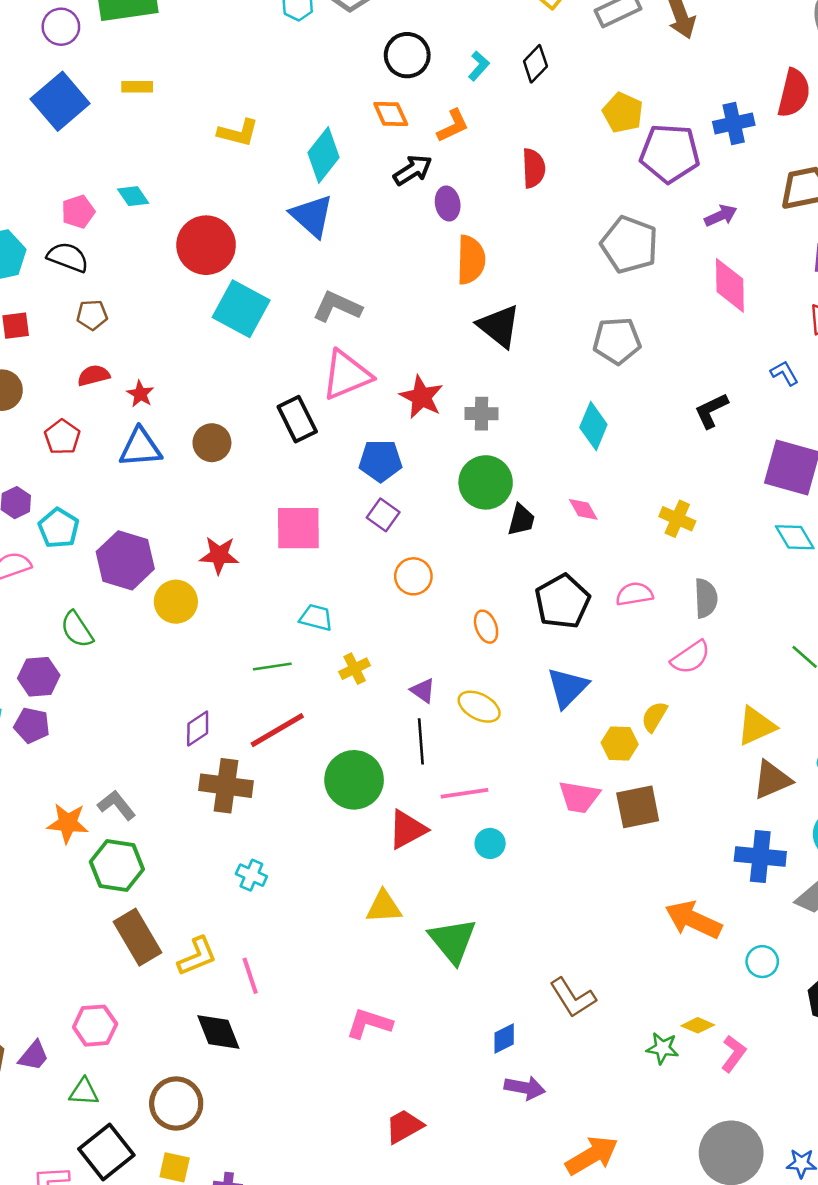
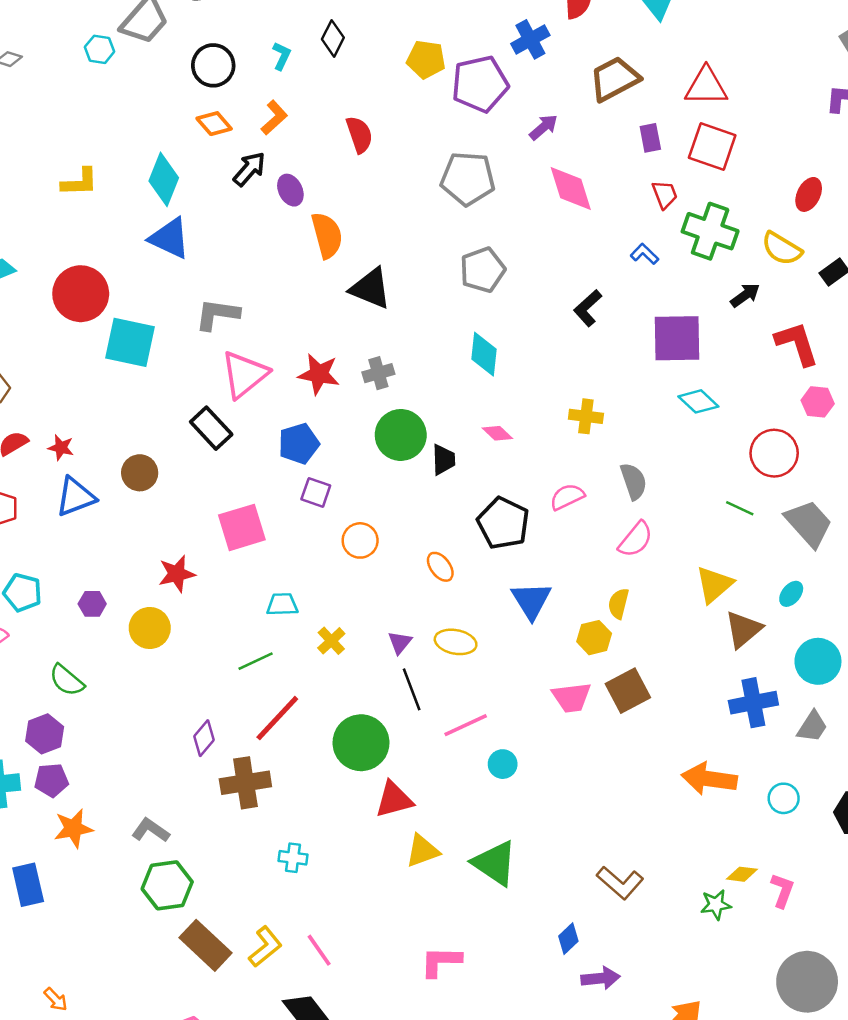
purple hexagon: (125, 560) -> (92, 604), size x0.5
purple triangle: (423, 691) -> (400, 642), turned 50
orange star: (68, 823) -> (73, 828), moved
red triangle: (407, 829) -> (394, 800), moved, turned 30

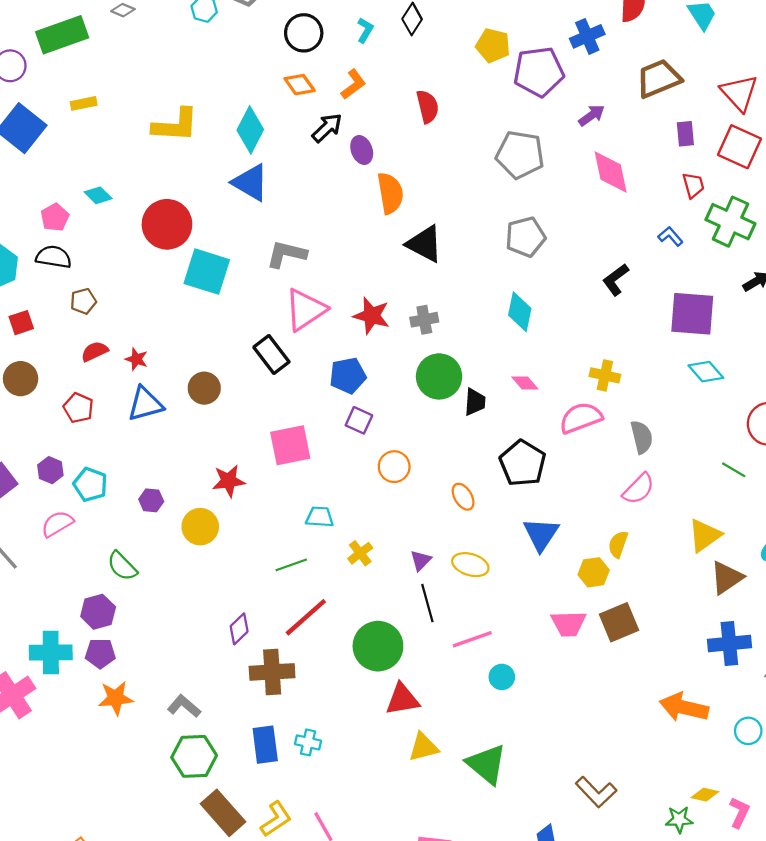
red triangle: (706, 86) -> (739, 93), turned 42
yellow L-shape: (80, 182) -> (175, 125), size x1.4
pink semicircle: (567, 497) -> (581, 418), moved, size x1.4
blue rectangle: (28, 885) -> (265, 745), moved

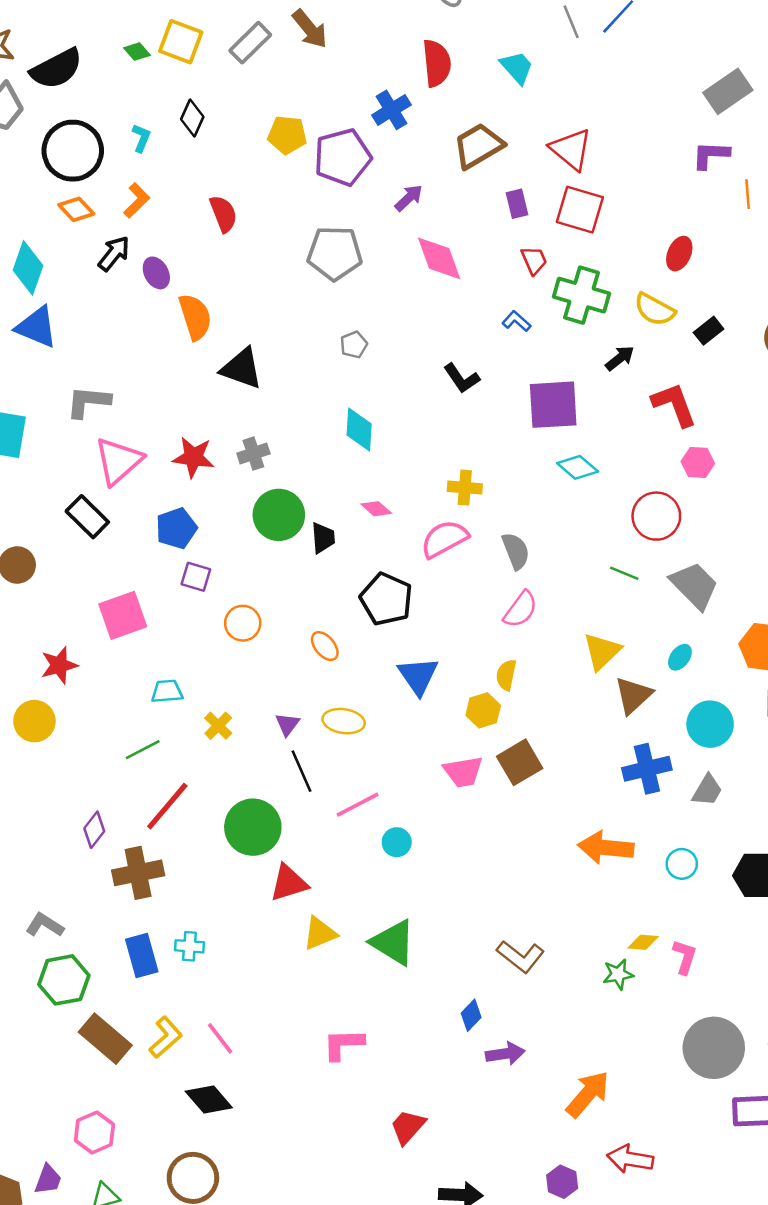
black circle: (304, 33) -> (73, 151), size x1.4
gray pentagon: (525, 237) -> (354, 345), size x0.6
black L-shape: (616, 280) -> (462, 378), turned -80

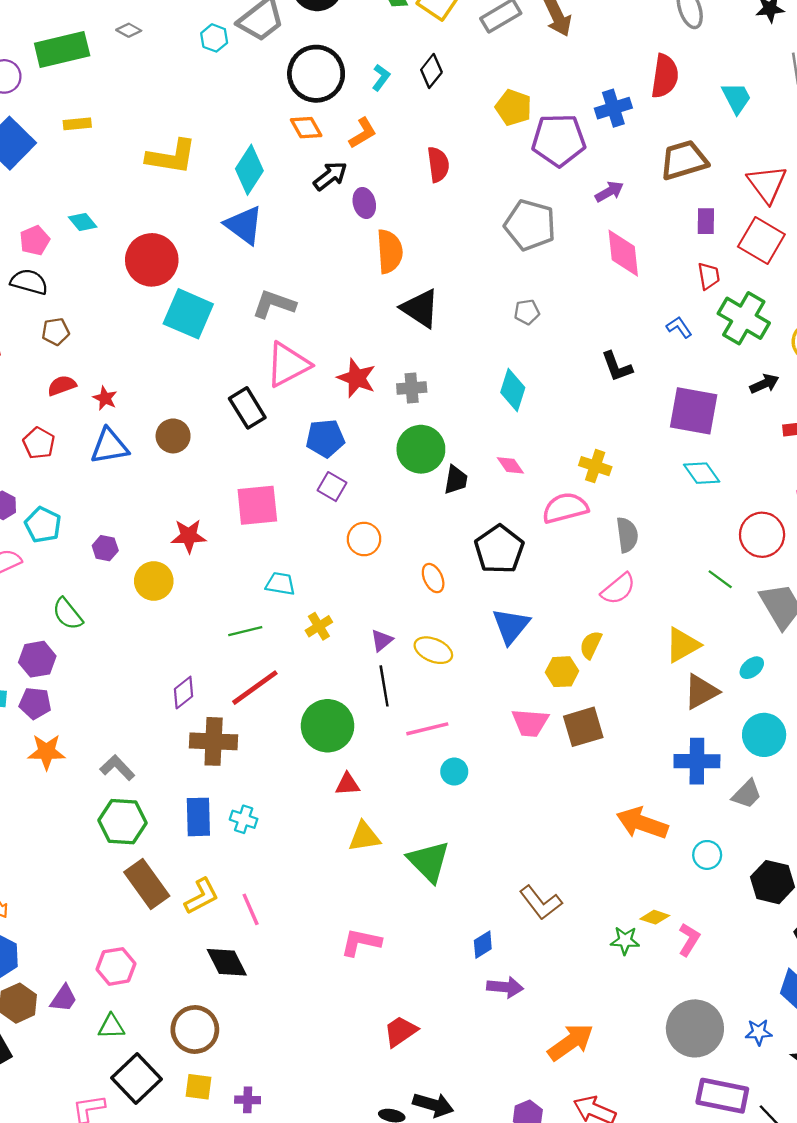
red triangle: (289, 883) -> (347, 784), size x0.7

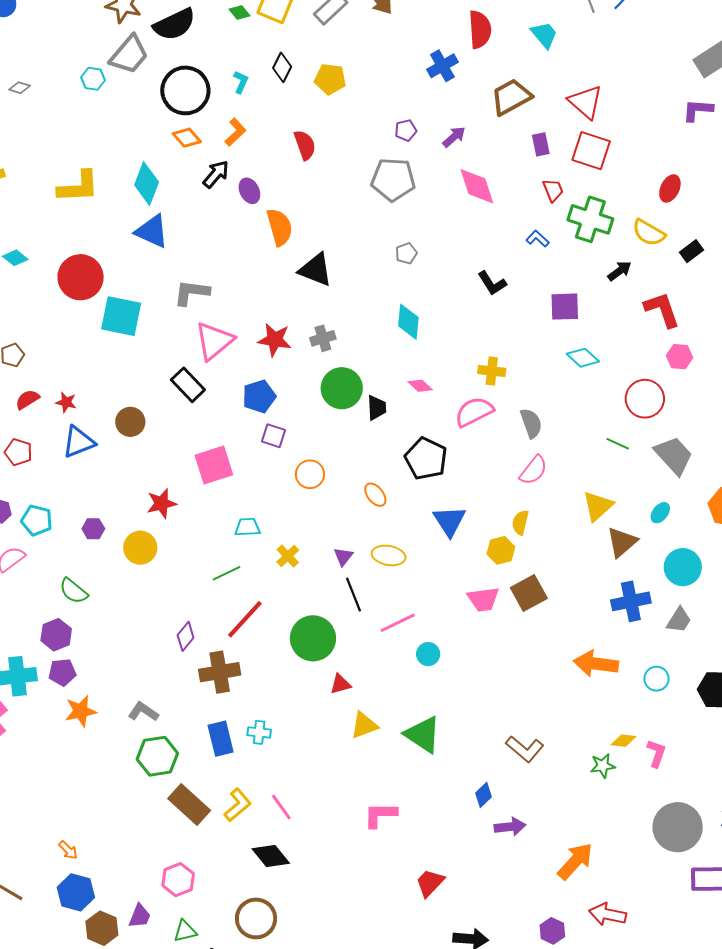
yellow pentagon: (513, 107) -> (330, 79), moved
purple pentagon: (559, 140) -> (406, 130), moved, size x0.5
purple square: (694, 411) -> (565, 307), size x0.7

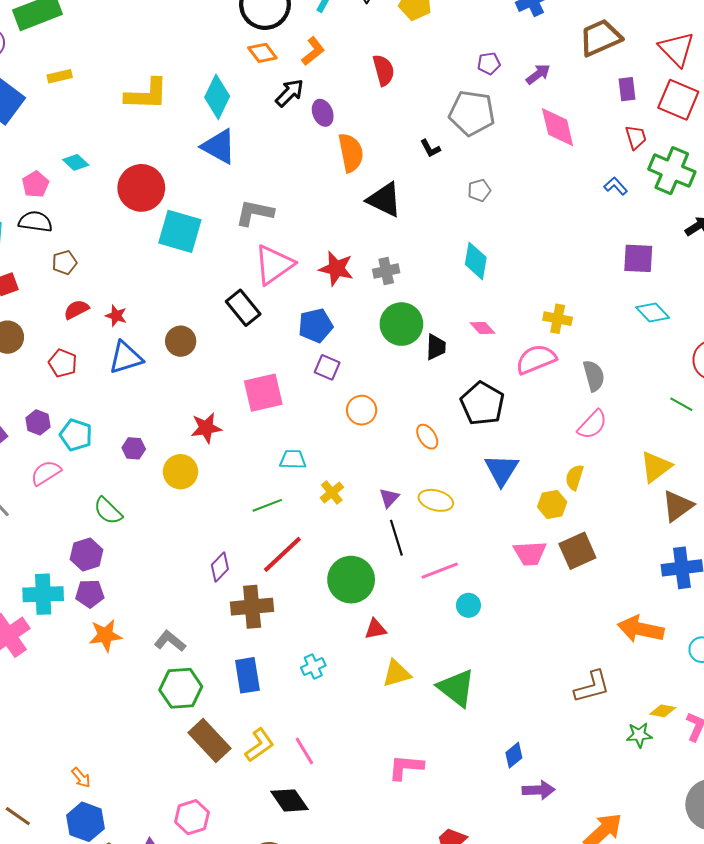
black L-shape: (492, 283) -> (430, 148), moved, size x0.7
cyan cross: (259, 732) -> (313, 667), moved, turned -35
brown L-shape: (525, 749) -> (592, 687), moved, turned -60

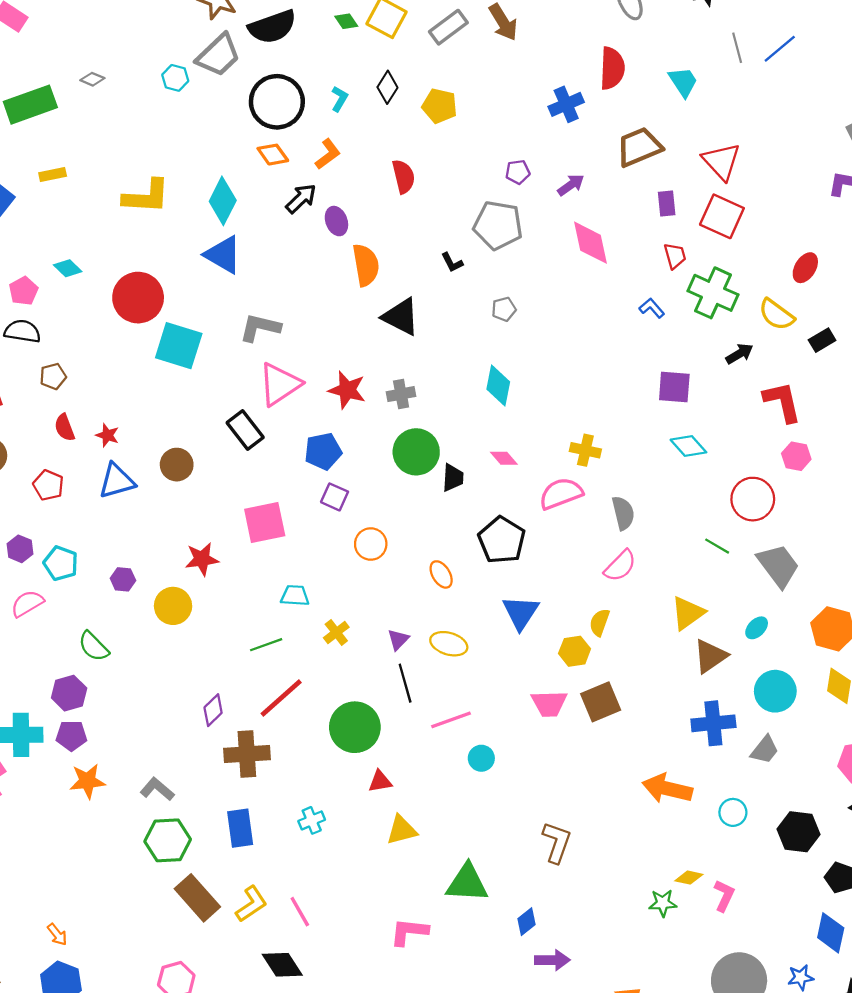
red semicircle: (76, 310) -> (65, 428), turned -85
brown L-shape: (592, 687) -> (557, 842), moved, turned -57
green triangle: (456, 688) -> (467, 883), moved, turned -36

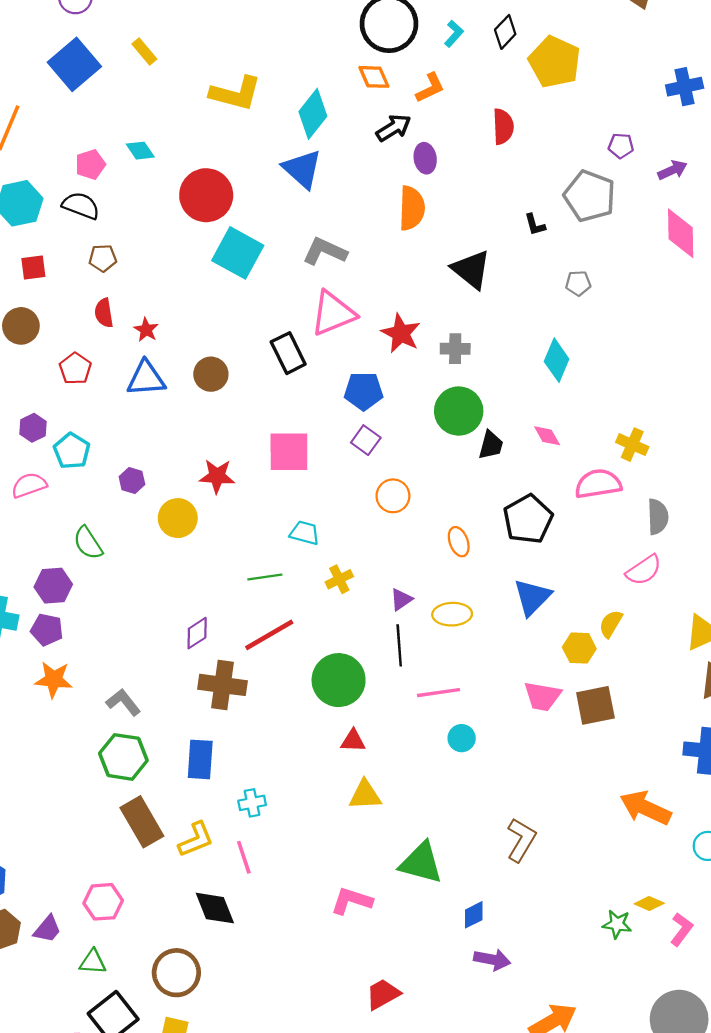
yellow pentagon: (440, 106) -> (555, 62), size x1.4
yellow rectangle: (53, 175) -> (144, 51), turned 50
orange semicircle: (366, 265) -> (412, 208), moved
yellow ellipse: (449, 644) -> (452, 614), turned -30
cyan cross: (312, 820) -> (252, 803), moved

